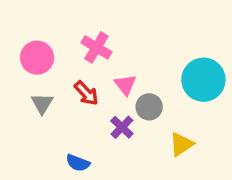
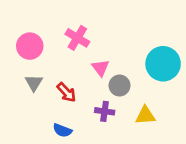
red arrow: (86, 93) -> (66, 92), moved
purple cross: (122, 127) -> (105, 111), moved, turned -36
yellow triangle: (181, 144) -> (145, 115), turned 30

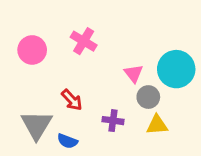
pink triangle: (100, 68) -> (134, 73), moved
gray triangle: (34, 83) -> (37, 125), moved, size x1.6
gray circle: (120, 86) -> (148, 97), moved

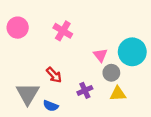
pink circle: (32, 50) -> (18, 28), moved
purple cross: (113, 121) -> (85, 90), turned -32

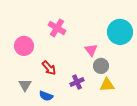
pink circle: (18, 28) -> (24, 46), moved
cyan circle: (132, 52) -> (120, 32), moved
gray triangle: (28, 94) -> (25, 85), size x0.6

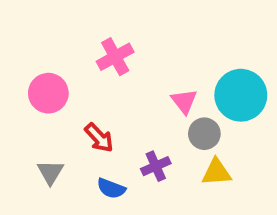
pink cross: (57, 28) -> (115, 57), turned 30
cyan circle: (120, 32) -> (241, 95), moved
blue semicircle: (46, 96) -> (111, 188), moved

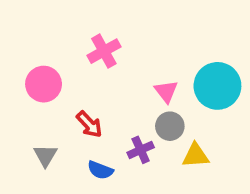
gray circle: (204, 134) -> (170, 126), moved

